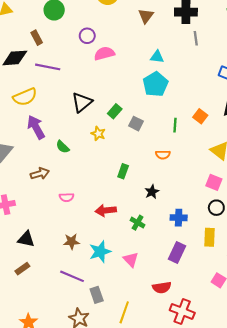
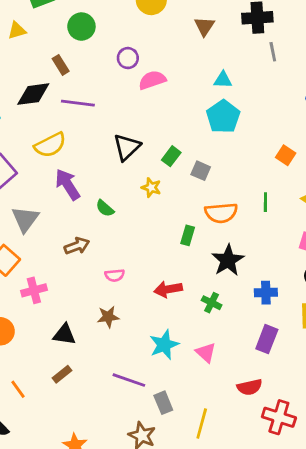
green line: (175, 125) -> (265, 202), moved
orange semicircle: (163, 155) -> (221, 213), moved, size x1.6
black star: (152, 192) -> (228, 260), size x1.6
brown star: (71, 242) -> (108, 317), moved

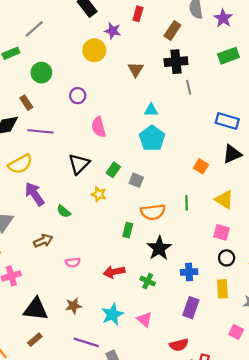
pink semicircle: (152, 80) -> (99, 127), moved, turned -84
brown star: (108, 317) -> (73, 306), moved
black triangle: (64, 335) -> (36, 309), size x1.4

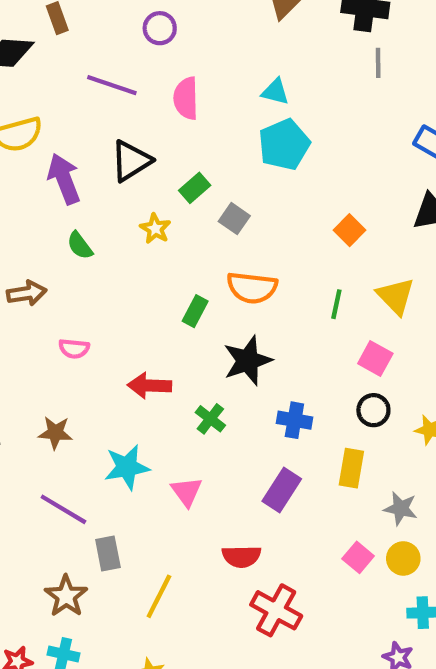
cyan triangle: (151, 110) -> (275, 92), moved
purple line: (40, 131) -> (112, 85), moved
orange square: (201, 166) -> (350, 230), moved
purple arrow: (35, 194) -> (64, 179), moved
green line: (187, 203) -> (336, 304), moved

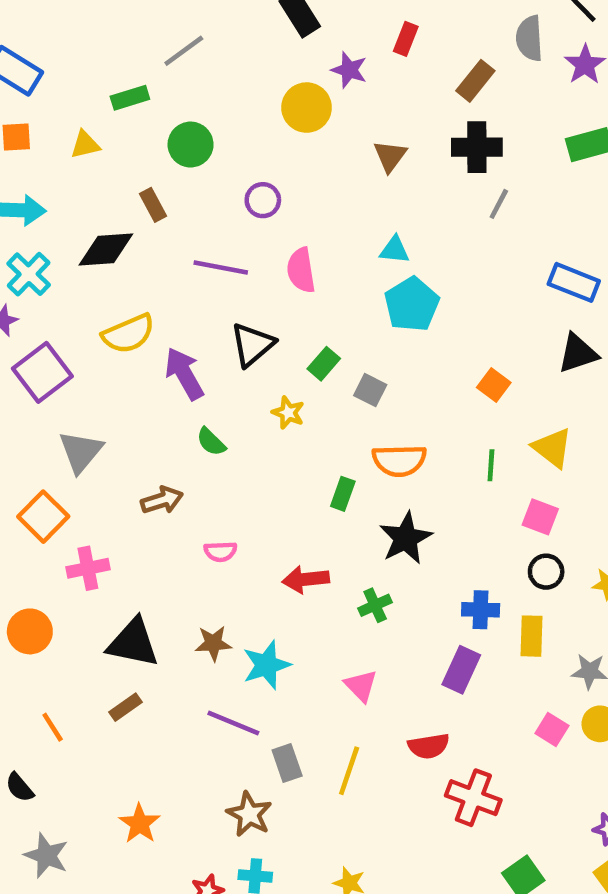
gray line: (378, 63) -> (499, 204), turned 36
green cross: (210, 419) -> (375, 605), turned 36
blue cross: (294, 420) -> (481, 610), moved
cyan star: (127, 467) -> (266, 665), moved
yellow line: (159, 596) -> (349, 771), moved

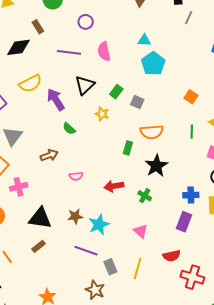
green cross: (375, 605) -> (145, 196), turned -32

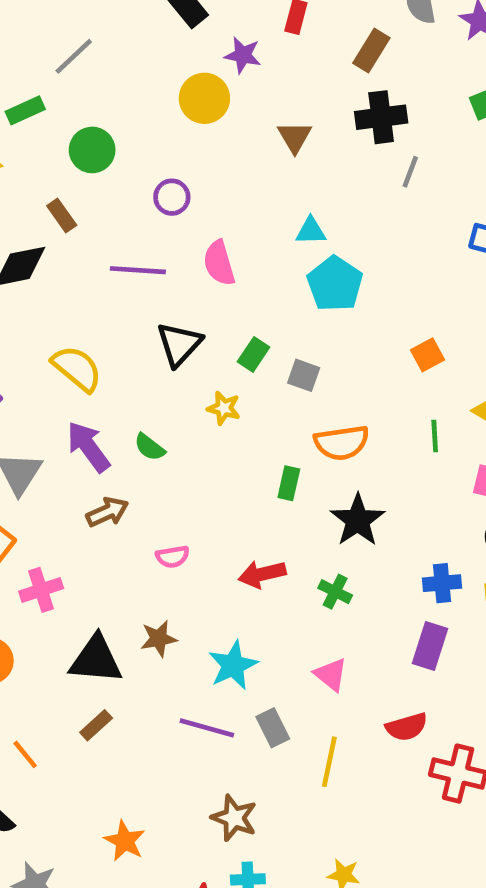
yellow semicircle: (30, 84) -> (77, 368), moved, turned -110
orange square: (191, 97) -> (428, 355), turned 32
purple arrow: (56, 100) -> (88, 447), moved
brown star: (75, 216) -> (159, 639), moved
gray rectangle: (110, 267) -> (273, 728), moved

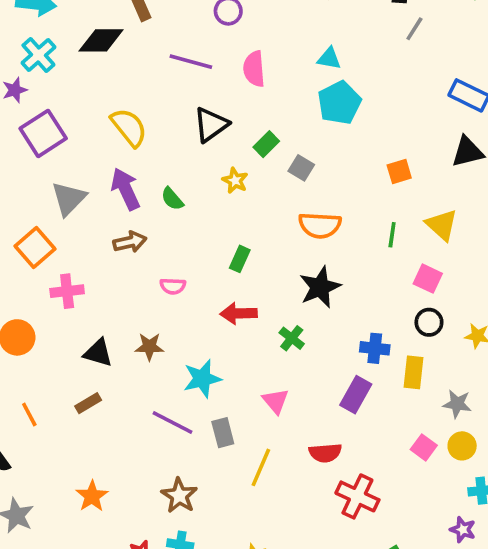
green rectangle: (289, 483) -> (240, 259), moved
black triangle: (96, 659) -> (98, 353), size x0.7

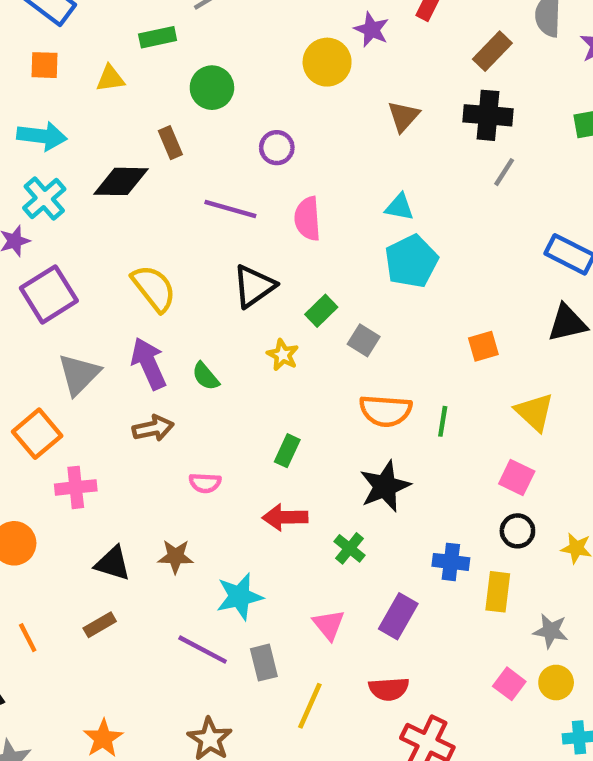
green line: (392, 235) -> (443, 421), moved
purple rectangle: (356, 395) -> (398, 616), moved

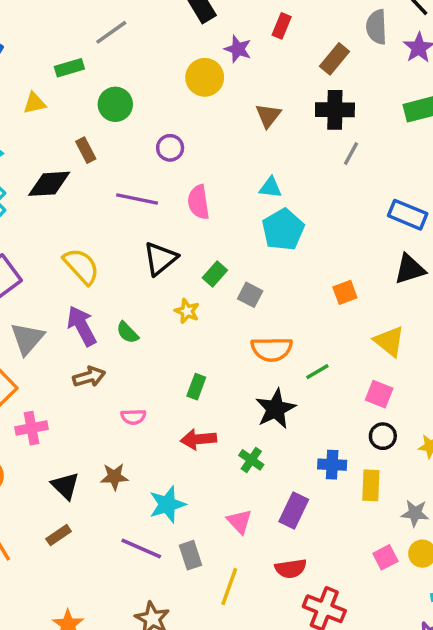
green line: (443, 421) -> (317, 372), moved, turned 55
black triangle: (113, 563) -> (65, 486), turned 32
pink square: (509, 684) -> (385, 557), turned 30

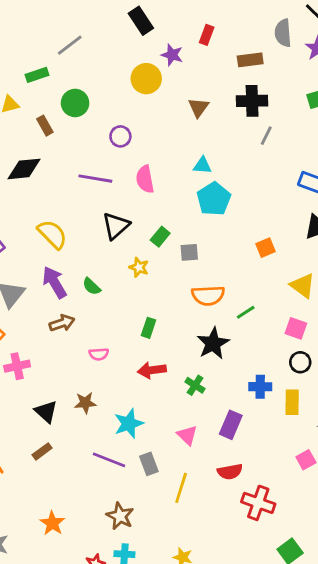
brown rectangle: (335, 59) -> (250, 60), turned 45
brown rectangle: (86, 150) -> (45, 126), moved
gray square: (250, 295) -> (189, 252), turned -30

